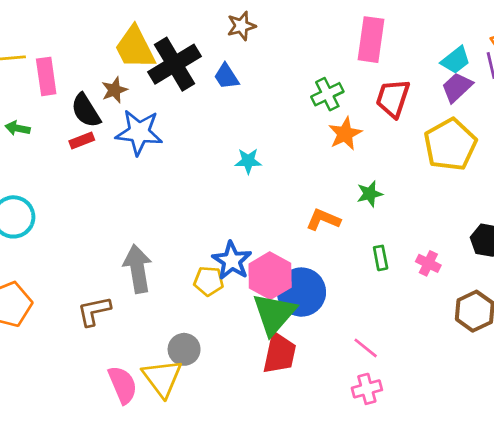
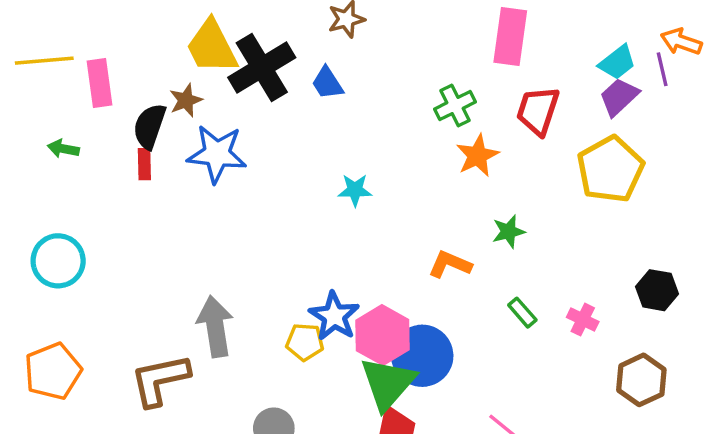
black semicircle: (86, 111) -> (150, 126), turned 51
red rectangle: (82, 141) -> (144, 164), turned -70
green rectangle: (381, 258) -> (522, 313), turned -30
brown L-shape: (94, 311) -> (160, 380), size x1.4

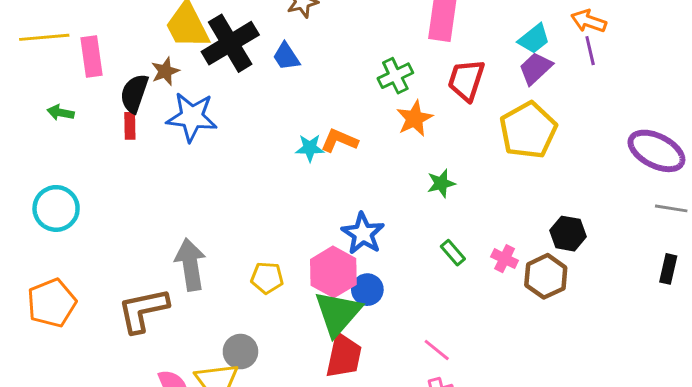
purple line: (662, 69) -> (590, 51), moved
orange L-shape: (450, 264) -> (339, 141), moved
blue star: (334, 316) -> (363, 234), moved
blue circle: (422, 356) -> (367, 290), size x0.6
brown hexagon: (641, 380) -> (546, 276), moved

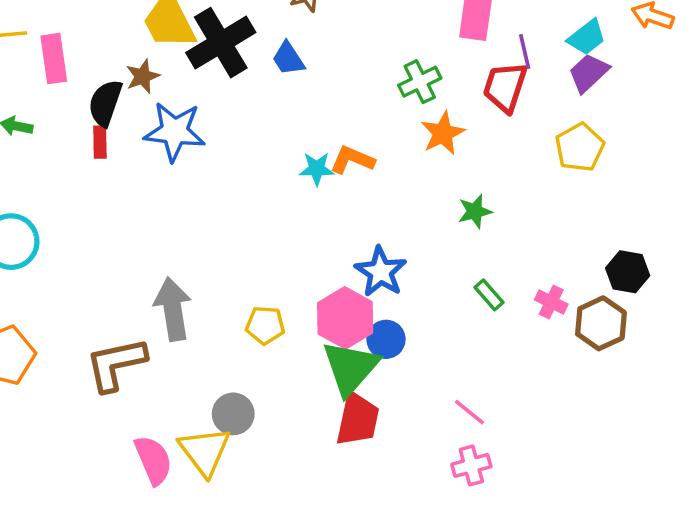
purple line: (590, 51) -> (525, 51), moved
yellow pentagon: (528, 130) -> (580, 147), size x0.7

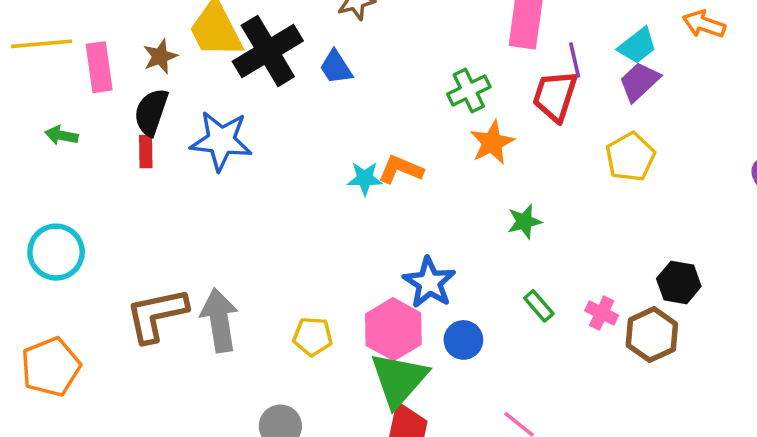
brown star: (143, 76) -> (160, 56), moved
blue circle: (386, 339) -> (463, 340), moved
brown L-shape: (116, 364) -> (157, 315), moved

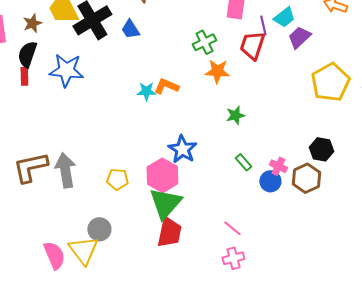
cyan trapezoid: (637, 46) -> (284, 17), moved
orange star: (492, 143) -> (217, 71), turned 30
yellow pentagon: (630, 157) -> (330, 82), moved, size x1.4
blue circle: (463, 340) -> (270, 181), moved

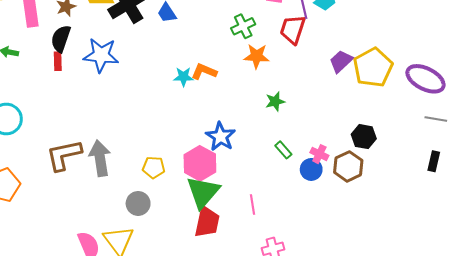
purple trapezoid: (299, 37) -> (341, 61), moved
pink line: (232, 228) -> (252, 205), moved, turned 42
gray circle: (99, 229) -> (138, 203), moved

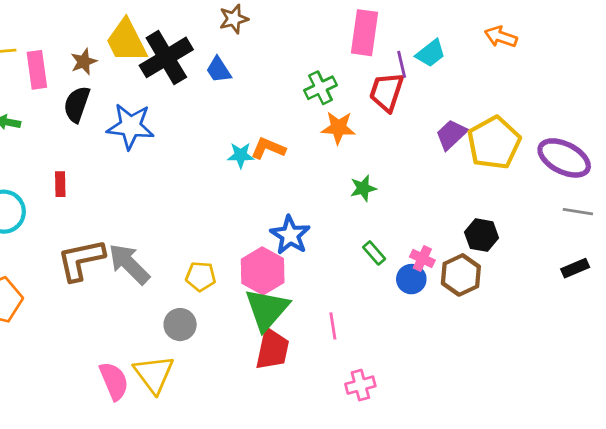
red rectangle: (58, 61) -> (60, 184), moved
gray arrow: (100, 158) -> (129, 264), turned -36
black rectangle: (434, 161) -> (575, 268), turned 54

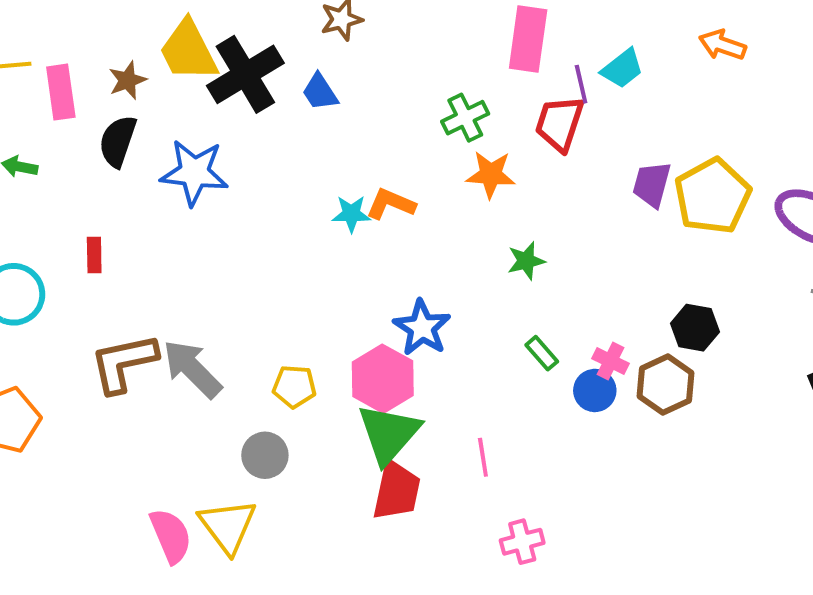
purple trapezoid: (451, 135) -> (652, 184), turned -32

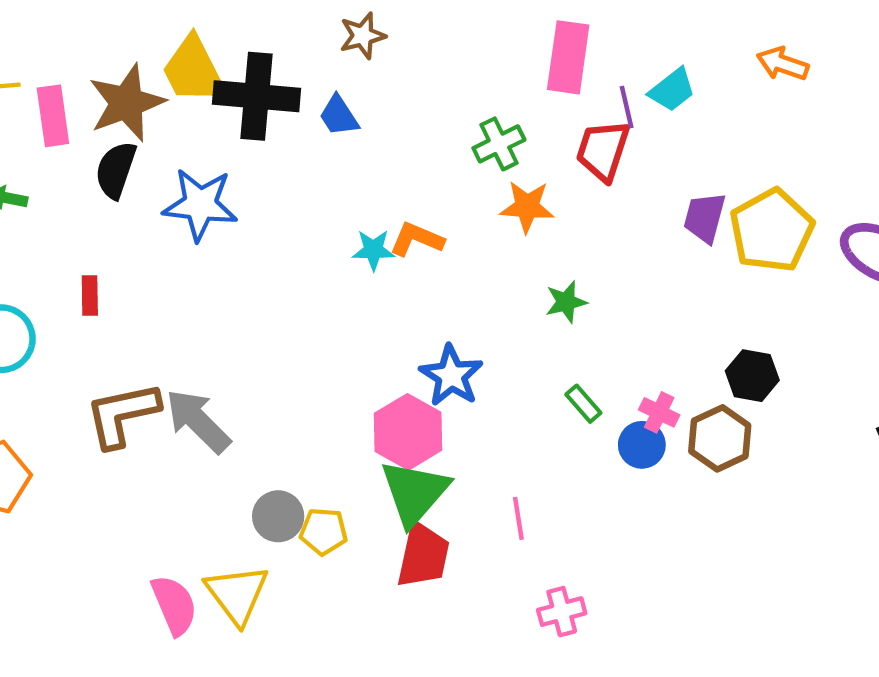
black cross: (245, 74) -> (256, 96), turned 36
brown star: (128, 80) -> (127, 103), size x1.8
yellow pentagon: (294, 387) -> (324, 531), moved

